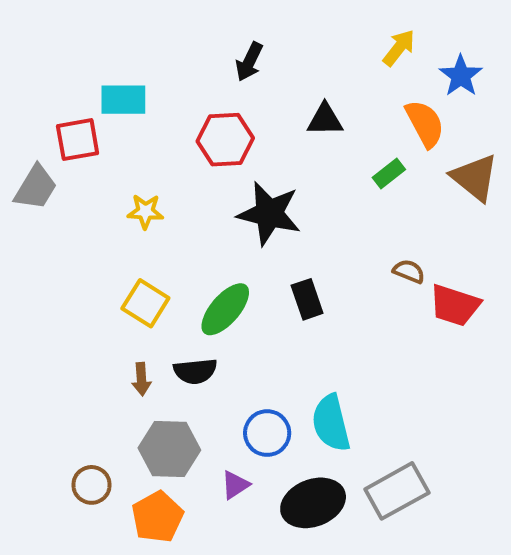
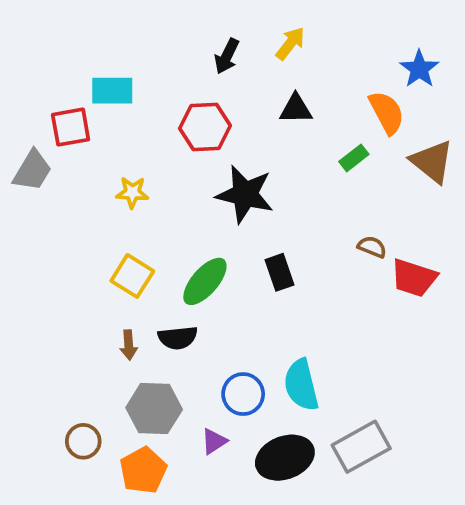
yellow arrow: (399, 48) -> (290, 43), moved

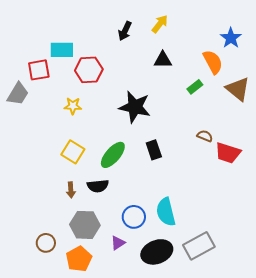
red hexagon: (205, 127) -> (89, 70), moved

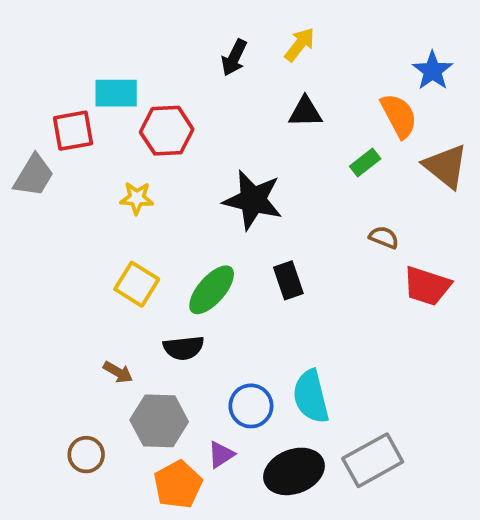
brown semicircle: (205, 136) -> (384, 237), moved
brown arrow: (71, 190) -> (118, 372), moved, turned -56
orange pentagon: (79, 259) -> (178, 485), moved

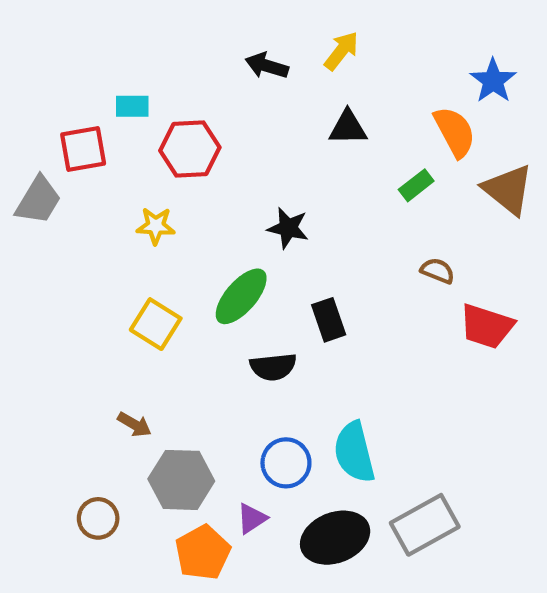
black arrow: (234, 58) -> (267, 66), turned 81
cyan rectangle: (116, 93) -> (132, 106), size x0.7
black star: (253, 200) -> (288, 228), size x0.6
green ellipse: (212, 290) -> (241, 296), moved
black semicircle: (184, 348) -> (273, 367), moved

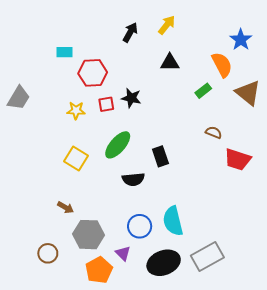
black arrow: (267, 66) -> (130, 32), turned 102
red square: (83, 149) -> (106, 104), moved, size x0.7
black star: (288, 228) -> (131, 98), moved
purple triangle: (252, 518) -> (123, 253), turned -42

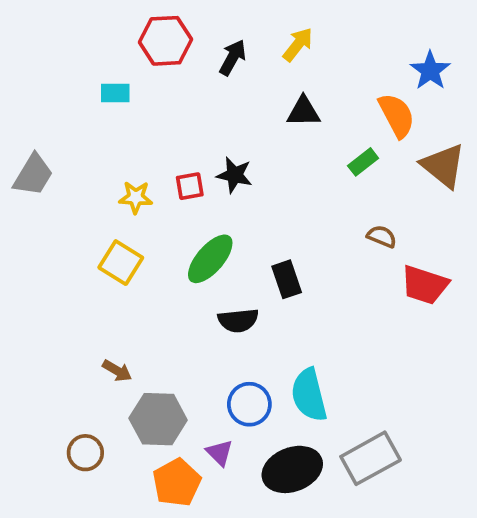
red hexagon: (93, 73) -> (166, 41), moved
yellow square: (76, 158) -> (121, 263), moved

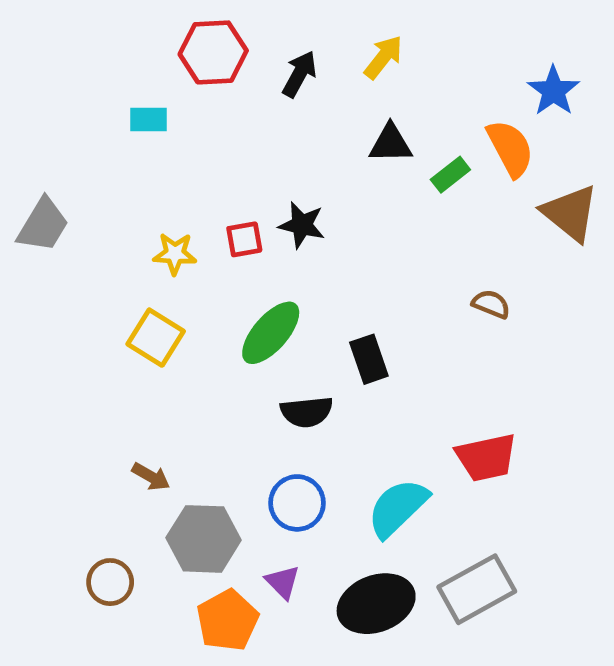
green rectangle: (363, 162) -> (450, 175), moved
red trapezoid: (425, 285) -> (486, 457), moved, turned -30
cyan semicircle: (309, 395) -> (398, 508), turned 60
blue circle: (249, 404) -> (297, 503), moved

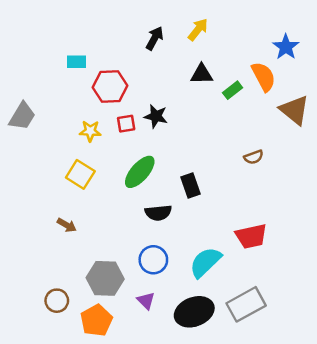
red hexagon: (213, 52) -> (110, 86), moved
brown semicircle: (491, 304) -> (254, 157), turned 138
brown arrow: (151, 477) -> (67, 225), moved
orange pentagon: (228, 620) -> (96, 320), moved

